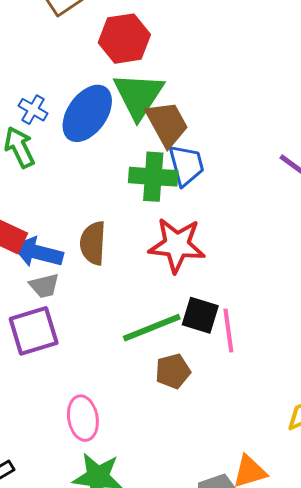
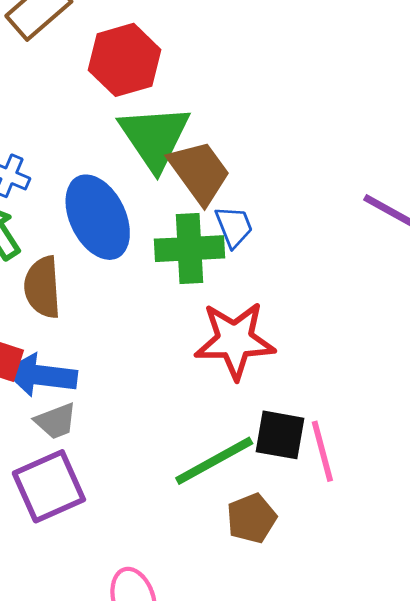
blue ellipse: (87, 113) -> (98, 217), moved, turned -54
blue trapezoid: (186, 165) -> (234, 227), size x0.7
brown semicircle: (93, 243) -> (42, 287), moved

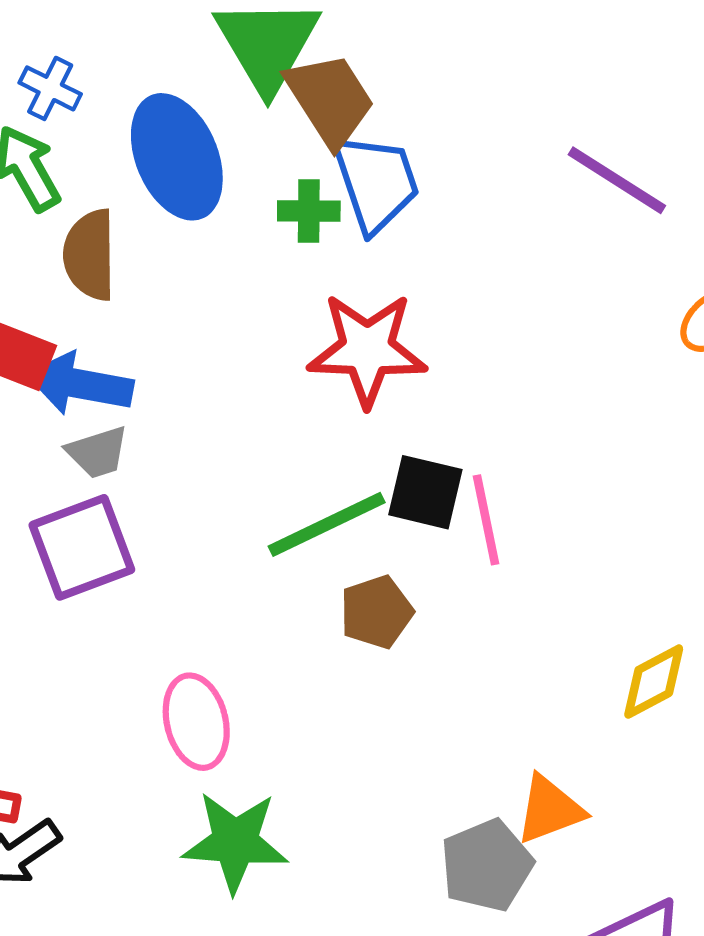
blue trapezoid: (234, 227) -> (376, 183), size x1.6
green cross: (189, 249) -> (309, 211), size x0.6

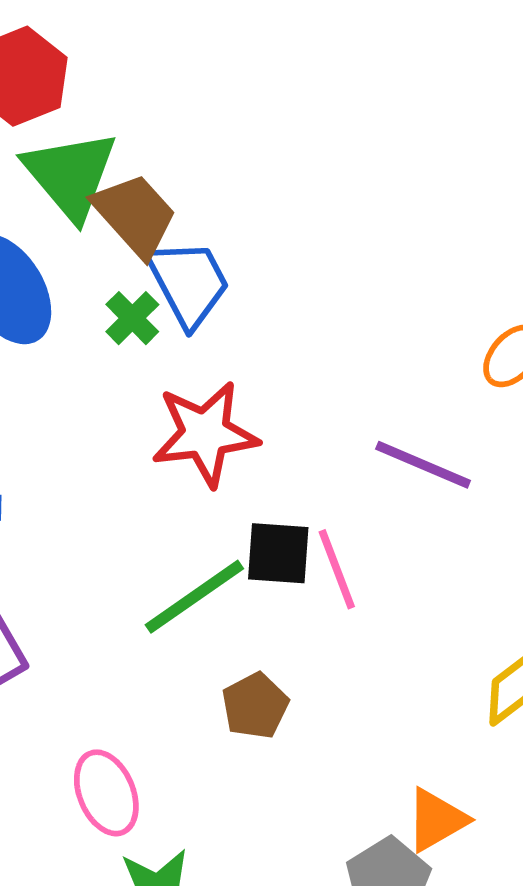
purple line: (617, 180) -> (423, 465), moved
green cross: (309, 211) -> (132, 318), turned -36
brown pentagon: (376, 612) -> (255, 706), moved

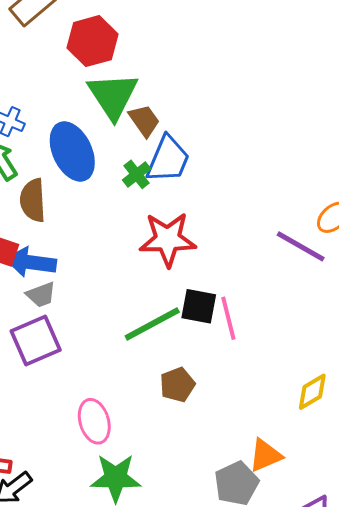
brown trapezoid: (135, 215) -> (144, 121), size x0.7
blue trapezoid: (188, 283) -> (168, 159), turned 44
purple line: (423, 465) -> (301, 246), moved

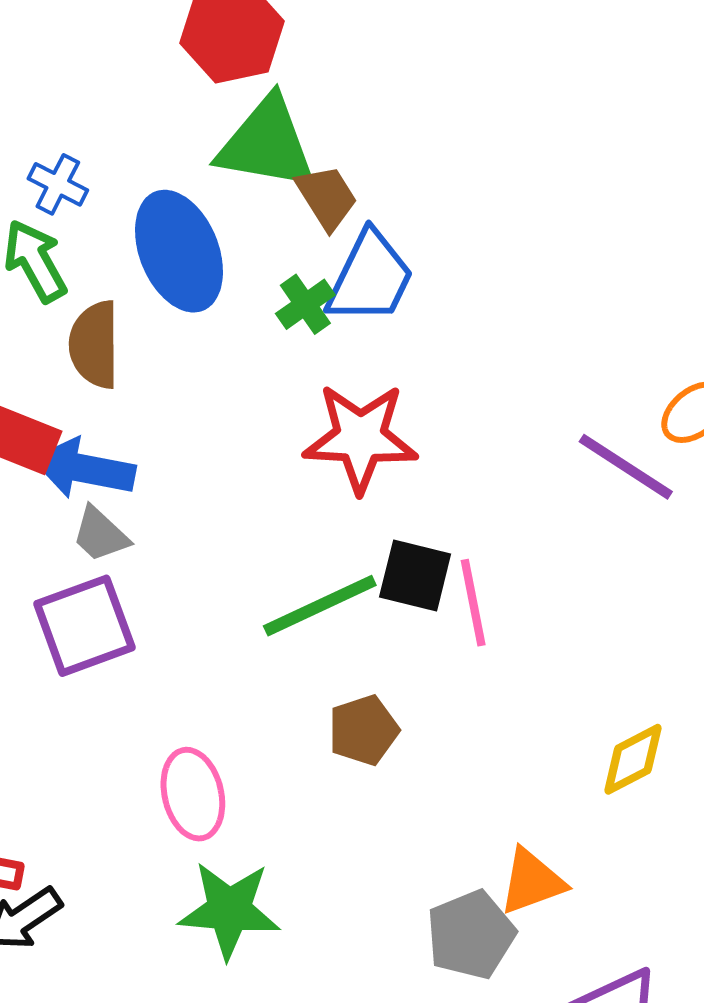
green triangle: (113, 96) -> (267, 144), turned -50
gray trapezoid: (41, 295) -> (100, 534), turned 60

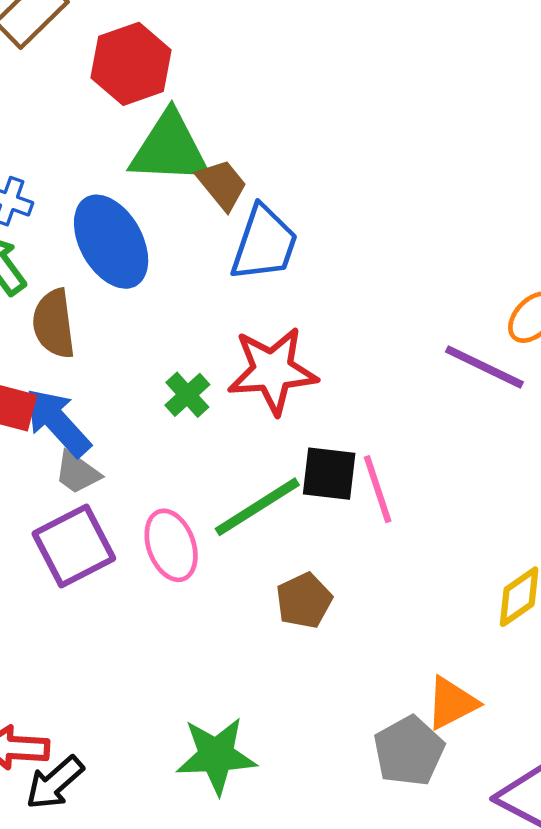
green cross: (305, 304) -> (187, 395), moved
blue arrow: (84, 469) -> (58, 422), turned 44
pink ellipse: (193, 794) -> (171, 545), moved

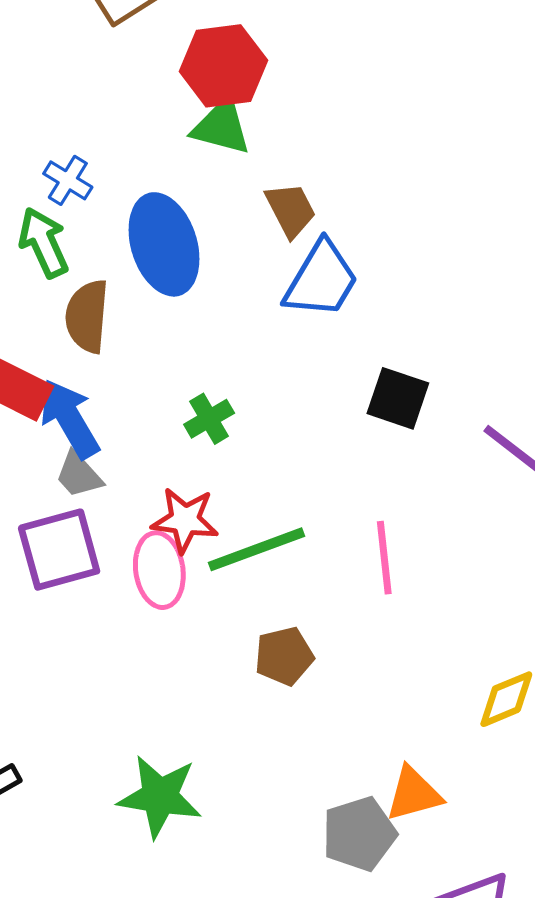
green triangle: (169, 148) -> (222, 127), moved, size x0.7
red star: (272, 371) -> (185, 520), moved, size x0.7
black square: (329, 474) -> (398, 398), moved

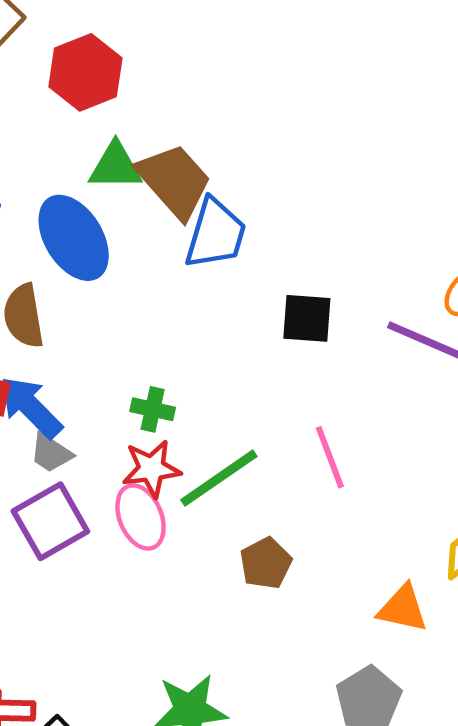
green triangle: (222, 127) -> (115, 166), moved
brown trapezoid: (291, 210) -> (174, 181), size x1.6
green cross: (209, 419) -> (153, 409), moved, turned -33
orange triangle: (414, 794) -> (403, 608), moved, turned 42

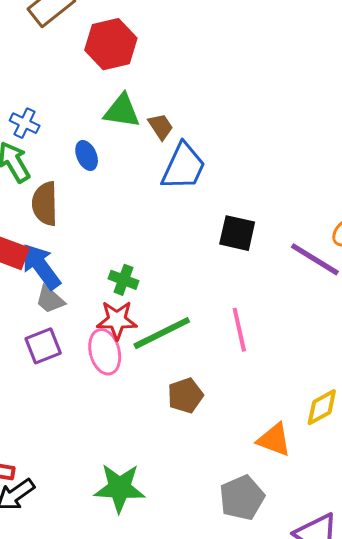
brown trapezoid: (174, 181) -> (161, 127), size x0.5
blue ellipse: (74, 238) -> (87, 155), size x0.5
purple square: (50, 521) -> (43, 346), size x0.7

